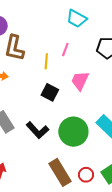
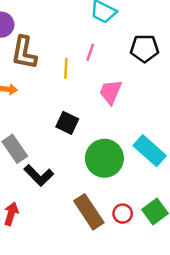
black square: (50, 92) -> (67, 123), moved
black L-shape: (37, 130) -> (39, 175), moved

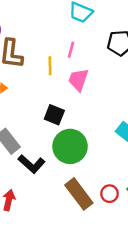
pink trapezoid: (111, 92) -> (78, 80), moved
green circle: (104, 158) -> (70, 146), moved

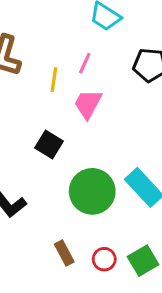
green circle: (70, 146) -> (92, 191), moved
brown rectangle: (79, 194) -> (64, 253), size x0.6

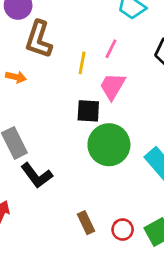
black square: (49, 145) -> (88, 111), moved, turned -30
green circle: (92, 191) -> (109, 145), moved

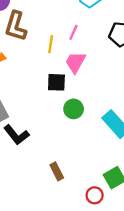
green circle: (109, 145) -> (74, 109), size x0.6
red circle: (123, 230) -> (95, 195), moved

